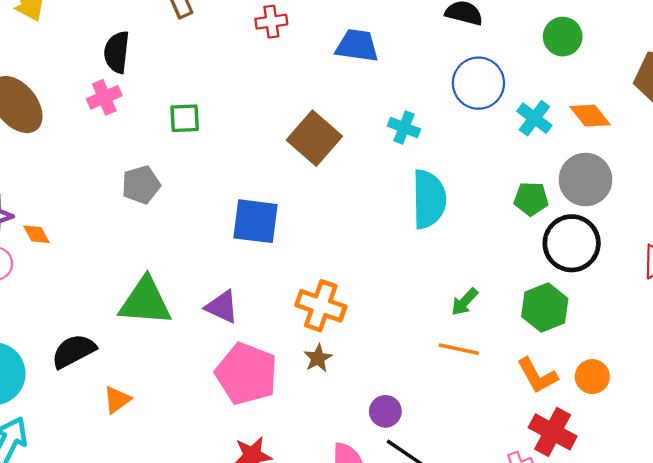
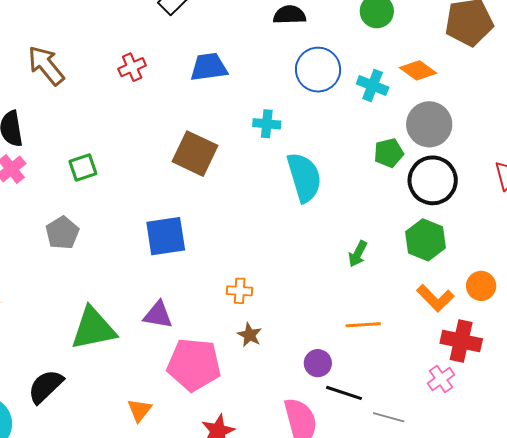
orange cross: (321, 306) -> (240, 291), size x0.6
orange line: (459, 349) -> (363, 325), moved
orange triangle: (117, 400) -> (139, 410), moved

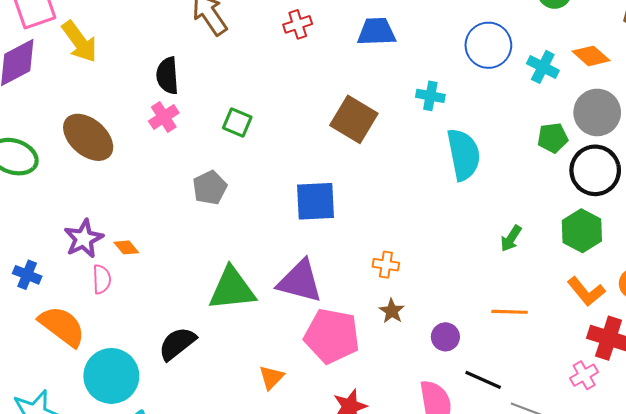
green square: (83, 168) -> (237, 123), turned 36
purple triangle: (158, 315) -> (300, 281), size x1.5
purple circle: (318, 363) -> (445, 337), moved

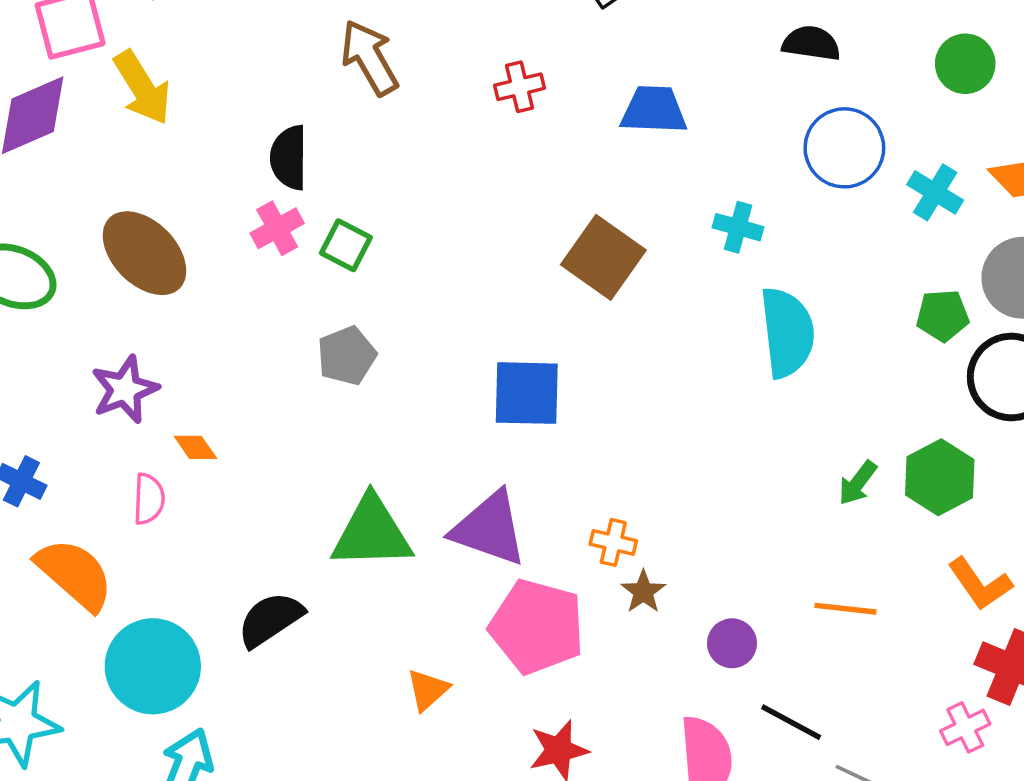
green square: (237, 123) -> (346, 245), moved
green hexagon: (582, 231) -> (940, 477), moved
purple star: (84, 239) -> (125, 389), moved
orange cross: (386, 265) -> (613, 542), moved

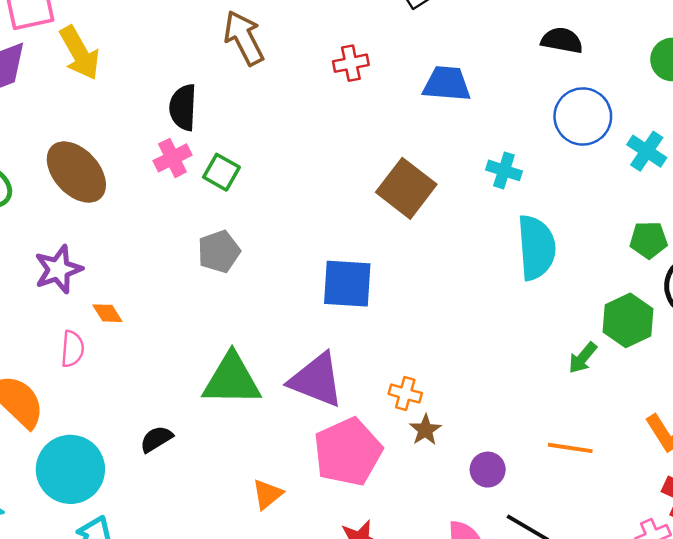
green hexagon: (940, 477) -> (628, 320), moved
black semicircle: (270, 619) -> (156, 439), size x0.7
pink pentagon: (537, 627) -> (348, 452), turned 30

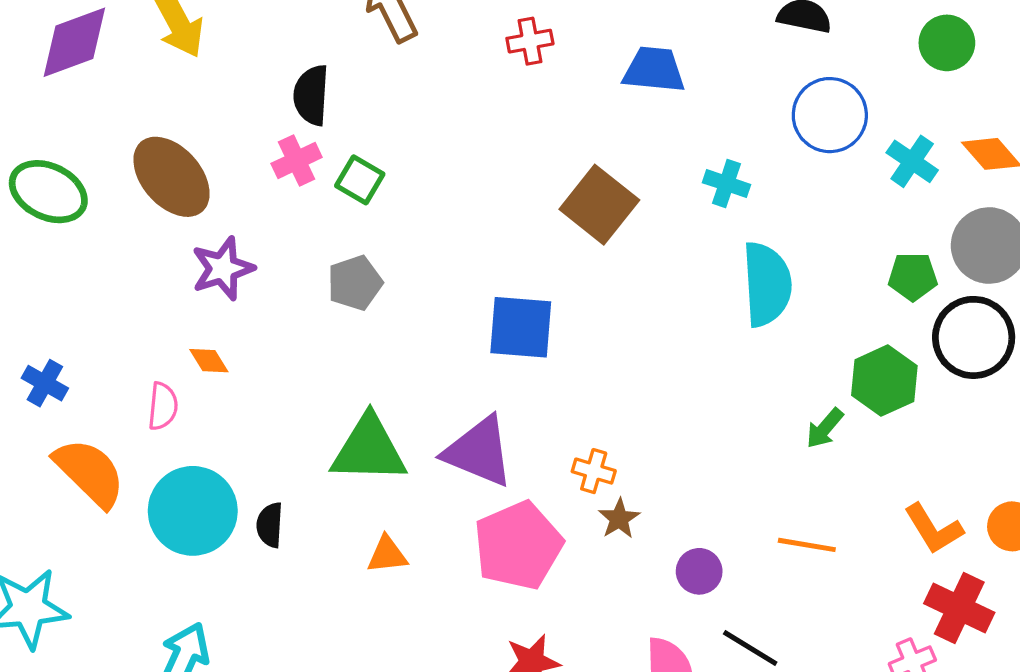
purple star: (58, 269) -> (223, 268), moved
black semicircle: (156, 439) -> (270, 525), turned -56
cyan circle: (70, 469) -> (193, 511), moved
orange triangle: (267, 494) -> (387, 555), moved, turned 32

